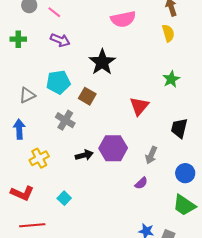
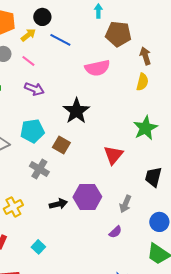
yellow semicircle: (168, 33) -> (142, 82), turned 30
green star: (171, 79) -> (145, 128), size x1.4

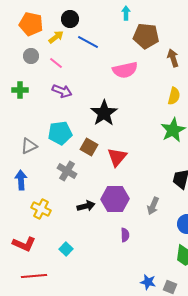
yellow semicircle: (142, 82) -> (174, 96), moved
red triangle: (113, 155) -> (117, 157), moved
yellow cross: (13, 207) -> (41, 209), turned -36
purple semicircle: (115, 232) -> (125, 235), moved, turned -48

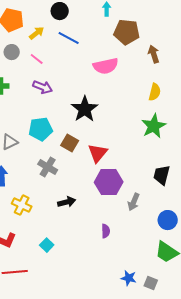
black circle: (70, 19) -> (60, 11), moved
purple hexagon: (115, 199) -> (109, 182), moved

